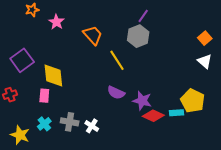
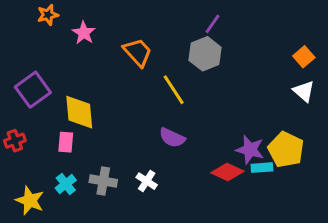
purple star: (142, 101) -> (250, 150), moved
white cross: (92, 126) -> (147, 181), moved

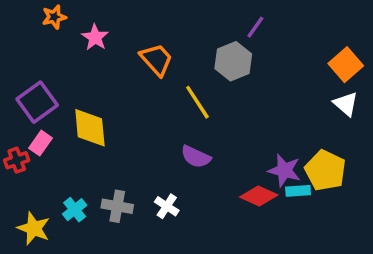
purple line: (213, 24) -> (255, 27), moved
orange square: (304, 57) -> (346, 65), size x1.4
pink rectangle: (66, 142) -> (41, 143), moved, turned 30

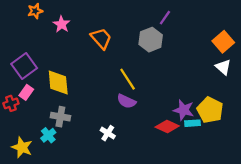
yellow line: (197, 102) -> (128, 79), moved
gray cross: (117, 206) -> (60, 117), moved

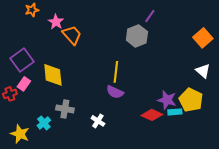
orange trapezoid: (101, 38) -> (72, 35), moved
white triangle: (223, 67) -> (203, 71), moved
yellow line: (128, 79) -> (116, 72), turned 40
gray cross: (60, 117) -> (65, 109), moved

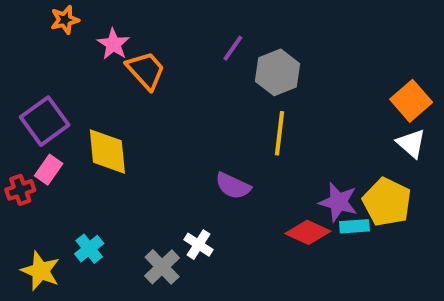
purple line: (150, 16) -> (233, 48), moved
orange square: (203, 38) -> (411, 101), moved
yellow line: (116, 72) -> (280, 133), moved
gray cross: (65, 109) -> (162, 267), moved, turned 36

